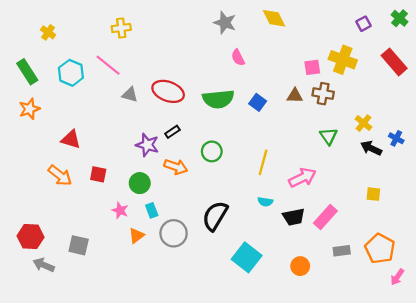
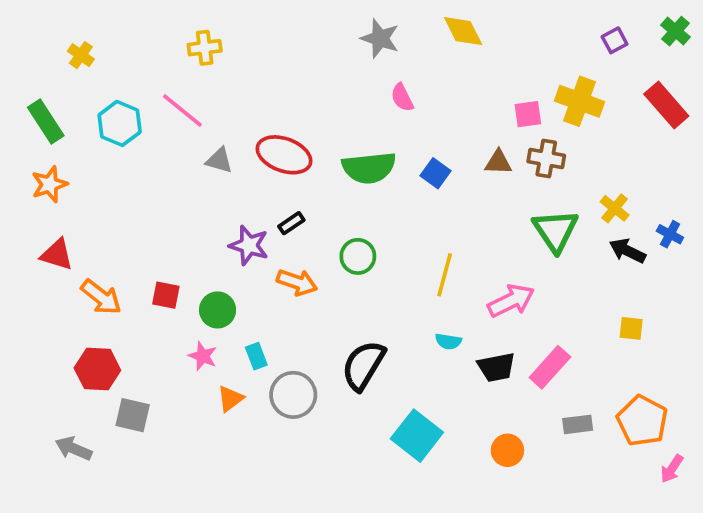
green triangle: (329, 136) -> (555, 231), size x1.5
red triangle: (71, 139) -> (57, 255), moved
green circle: (140, 183) -> (218, 310), moved
red hexagon: (31, 237) -> (97, 369), moved

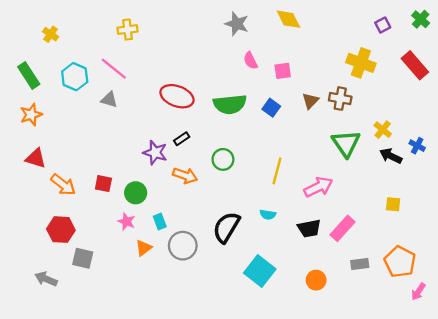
pink square: (528, 114) -> (283, 71), moved
gray triangle: (219, 160) -> (109, 100), moved
brown triangle: (498, 162) -> (310, 101), turned -48
cyan semicircle: (448, 341) -> (268, 215), moved

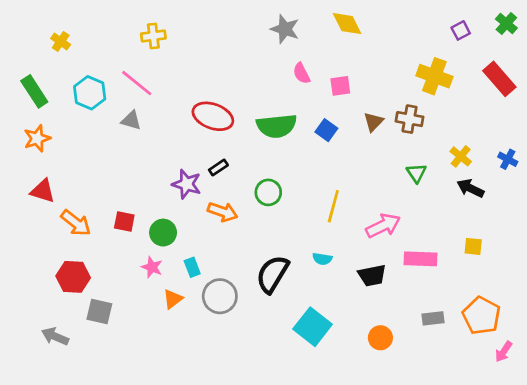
green triangle: (346, 143) -> (416, 173), size x0.6
blue cross: (417, 146) -> (508, 159), moved
pink rectangle: (342, 228) -> (421, 259), moved, turned 50

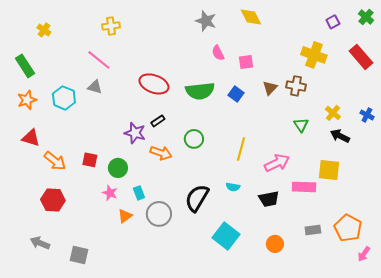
cyan hexagon: (90, 93) -> (64, 98), moved
yellow square: (473, 246) -> (329, 170), moved, size x1.6
gray square: (99, 311) -> (79, 255), moved

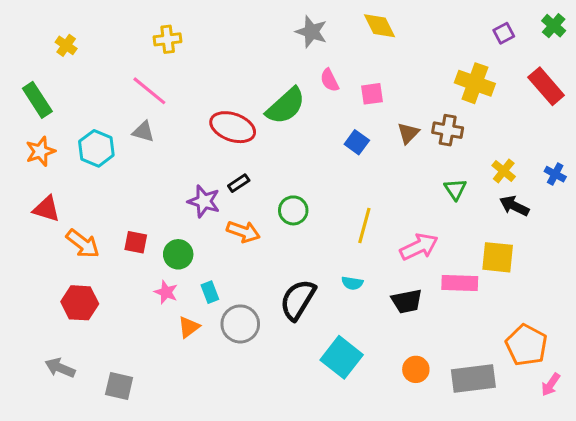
green semicircle: (200, 91) -> (286, 106), moved, turned -36
gray rectangle: (313, 230) -> (473, 378), moved, size x1.8

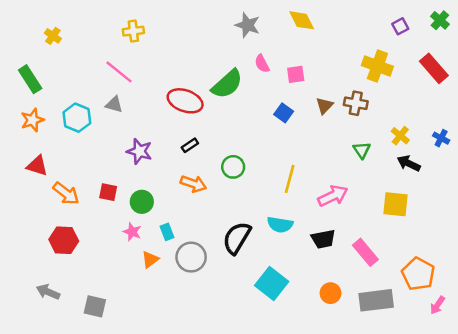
purple star: (204, 201) -> (139, 151), moved
cyan semicircle: (352, 283) -> (280, 225), size x1.5
pink rectangle: (460, 283) -> (365, 252), moved, turned 48

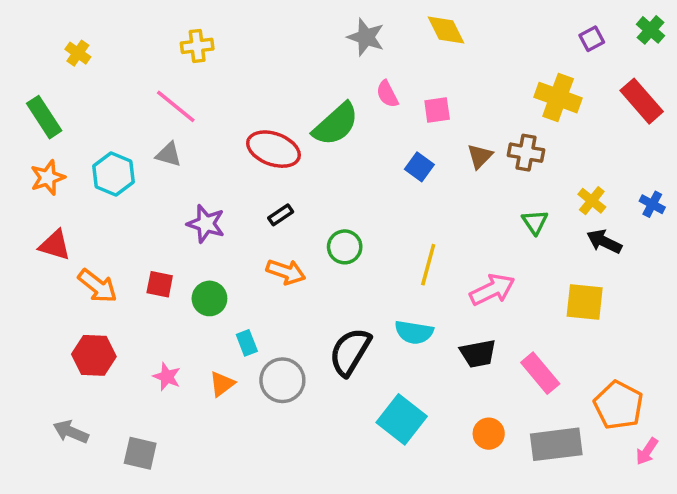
pink star: (132, 232) -> (167, 377), moved

